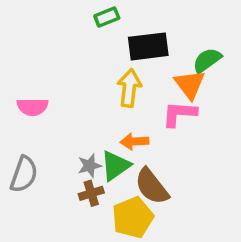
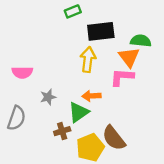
green semicircle: (207, 60) -> (141, 41), turned 42
gray star: (90, 166) -> (48, 97), moved
brown semicircle: (152, 186) -> (114, 138), moved

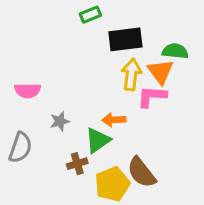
yellow arrow: (88, 60) -> (131, 75), moved

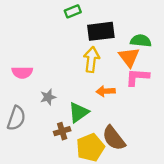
yellow arrow: (131, 75) -> (91, 60), moved
pink L-shape: (152, 96) -> (137, 77), moved
orange arrow: (114, 120) -> (106, 91), moved

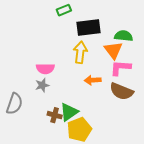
pink semicircle: (22, 72) -> (45, 69), moved
green triangle: (79, 112) -> (69, 112), moved
brown cross: (62, 131) -> (55, 115), turned 32
brown semicircle: (114, 138) -> (121, 91), moved, turned -30

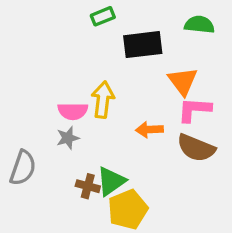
green semicircle: (124, 36) -> (199, 25), moved
yellow arrow: (80, 52) -> (103, 100), moved

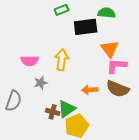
green semicircle: (199, 25) -> (107, 13), moved
pink semicircle: (73, 111) -> (30, 61), moved
orange arrow: (149, 130) -> (90, 90), moved

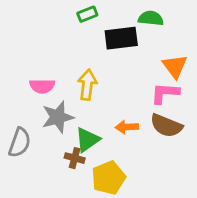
orange triangle: (110, 49) -> (175, 66), moved
gray star: (41, 83) -> (58, 117), size x1.6
green triangle: (67, 109) -> (87, 140), moved

